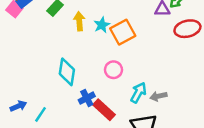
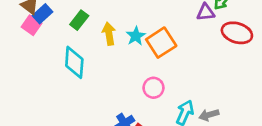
red ellipse: (187, 29) -> (237, 33), turned 35
cyan diamond: (67, 72) -> (74, 62), moved

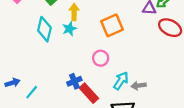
cyan star: (136, 36) -> (69, 29), moved

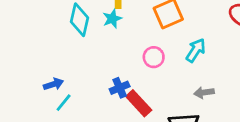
cyan arrow: (121, 81) -> (196, 50), moved
blue arrow: (13, 83) -> (53, 84), moved

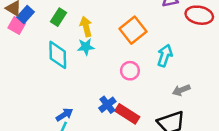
cyan star: (112, 19) -> (86, 47), turned 30
blue arrow: (53, 84) -> (64, 115), moved

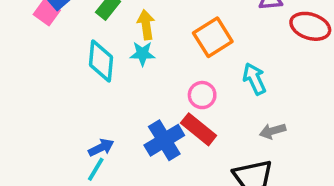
cyan arrow: (165, 56) -> (254, 79), turned -50
blue cross: (107, 105) -> (164, 140), size x1.5
red rectangle: (127, 114) -> (199, 129), moved

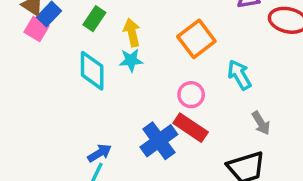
gray arrow: (273, 131) -> (261, 123), turned -100

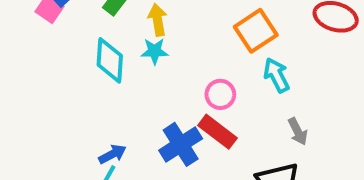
orange square: (196, 39) -> (256, 31), moved

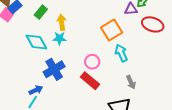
cyan diamond: (110, 60) -> (36, 42), turned -35
blue cross: (181, 144) -> (54, 69), moved

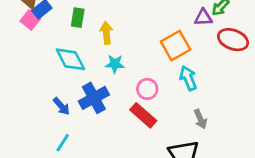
green rectangle: (41, 12) -> (78, 18), turned -32
cyan star: (59, 38) -> (115, 64), moved
blue arrow: (36, 90) -> (61, 106), moved, turned 72

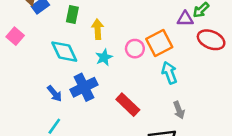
pink square: (30, 20) -> (15, 36), moved
cyan star: (115, 64) -> (104, 57), turned -30
pink circle: (147, 89) -> (135, 49), moved

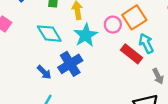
cyan star: (104, 57) -> (86, 35), size x1.5
red rectangle: (128, 105) -> (132, 54), moved

